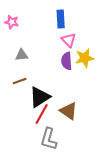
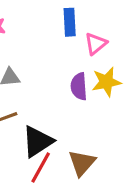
pink triangle: (69, 40) -> (96, 44), moved, turned 35
brown triangle: (69, 111) -> (82, 163), turned 36

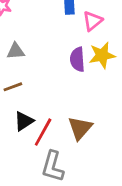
black triangle: (38, 142) -> (24, 121), moved, size x0.7

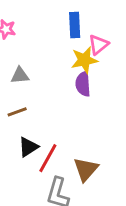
yellow star: (102, 55) -> (84, 60), moved
brown triangle: (80, 128) -> (86, 169), moved

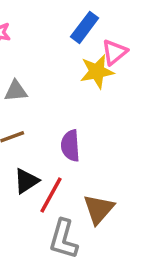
blue rectangle: (75, 25) -> (85, 27), turned 40
purple semicircle: (83, 84) -> (70, 146), moved

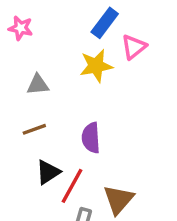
yellow star: (97, 72) -> (96, 66), moved

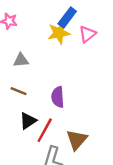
yellow star: (96, 66) -> (59, 33), moved
brown line: (34, 129) -> (19, 91), turned 42

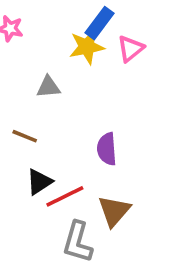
gray triangle: (21, 60) -> (48, 87), moved
purple semicircle: (58, 97) -> (107, 149), moved
red line: (45, 130) -> (65, 196), turned 35

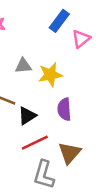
yellow star: (87, 47) -> (50, 75), moved
black triangle: (39, 182) -> (27, 116), moved

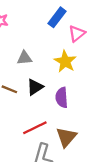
yellow star: (50, 75) -> (65, 61), moved, turned -30
black triangle: (27, 116) -> (35, 87), moved

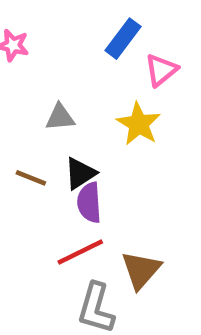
purple semicircle: (62, 97) -> (89, 203), moved

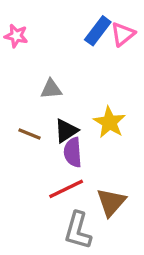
pink triangle: (161, 70) -> (123, 34), moved
yellow star: (139, 124) -> (109, 122), moved

